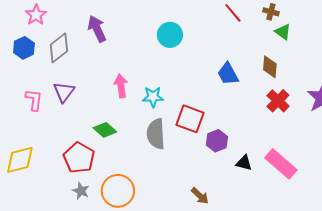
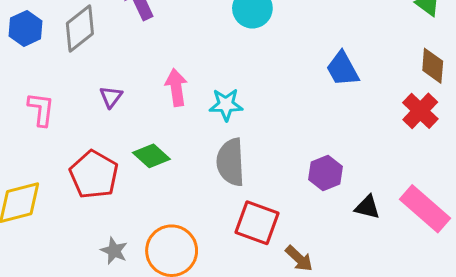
brown diamond: (270, 67) -> (433, 66), moved
purple triangle: (64, 92) -> (111, 97), moved, size x0.7
red square: (190, 119) -> (257, 223), moved
red pentagon: (79, 158) -> (94, 175), moved

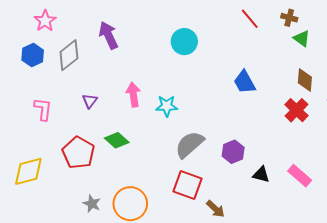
gray semicircle: (231, 162) -> (189, 144), moved, turned 52
pink rectangle: (425, 209) -> (300, 176), size x0.7

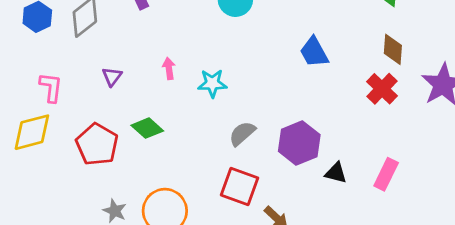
pink arrow: (133, 95) -> (169, 68), size x0.7
gray semicircle: (189, 144) -> (242, 134), size x0.7
purple hexagon: (233, 152) -> (299, 143), size x1.4
yellow diamond: (28, 171) -> (32, 132), moved
pink rectangle: (300, 176) -> (386, 174), turned 75

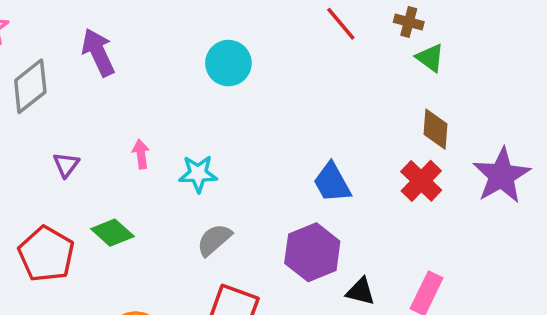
blue trapezoid: (314, 52) -> (332, 183), moved
gray semicircle: (242, 134) -> (214, 240), moved

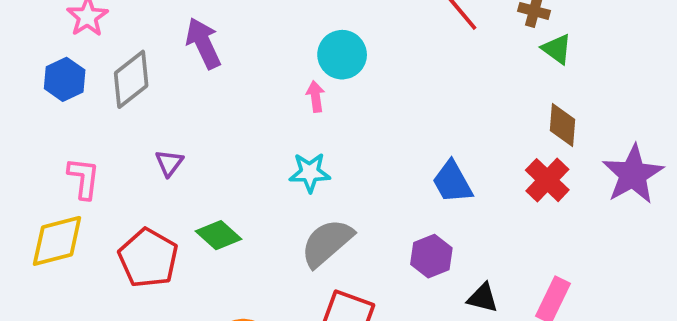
pink arrow: (141, 154) -> (315, 96), moved
gray semicircle: (214, 240) -> (327, 243), size x1.4
purple hexagon: (312, 252) -> (431, 256), size x0.7

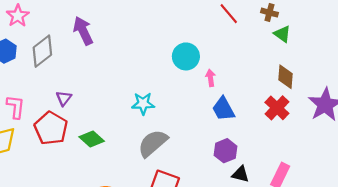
cyan circle: (342, 55) -> (186, 56), moved
pink arrow: (315, 96) -> (211, 78), moved
purple hexagon: (431, 256) -> (226, 151), moved
red pentagon: (148, 258) -> (51, 128), moved

